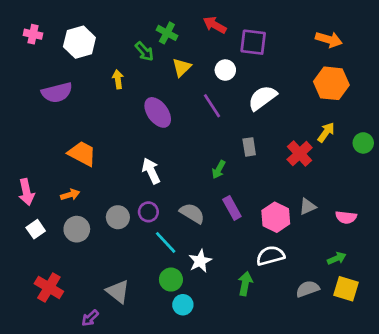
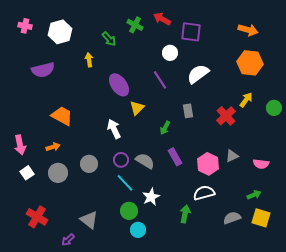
green cross: (167, 33) -> (135, 25), moved
yellow triangle: (182, 67) -> (137, 108), moved
purple circle: (148, 212) -> (121, 160), moved

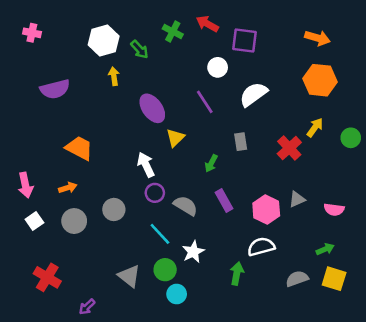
white hexagon: (60, 32) -> (104, 40), moved
purple circle: (121, 160) -> (155, 193), moved
gray triangle: (89, 220) -> (129, 276), moved

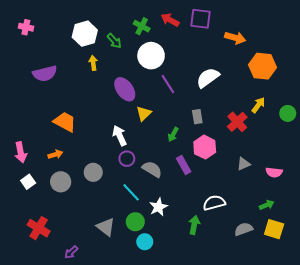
orange arrow: (317, 38) -> (235, 38), moved
purple square: (244, 40) -> (200, 19), moved
white circle: (218, 67) -> (151, 56), moved, size x1.6
pink hexagon: (266, 209) -> (205, 147), moved

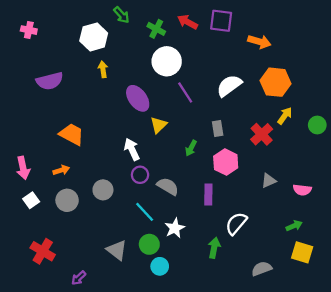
green arrow: (114, 41) -> (121, 15), moved
orange hexagon: (262, 66) -> (276, 82), moved
purple rectangle: (184, 165) -> (208, 195), moved, turned 30
white semicircle: (214, 203) -> (236, 223), turned -35
gray semicircle: (244, 229) -> (262, 269), moved

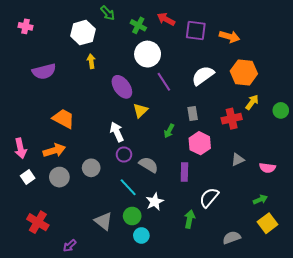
purple square: (221, 21) -> (196, 30), moved
red cross: (262, 134) -> (232, 119), turned 30
orange arrow: (61, 170) -> (54, 150), size x1.5
yellow square: (302, 252) -> (267, 223), turned 36

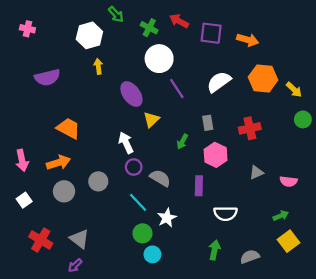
yellow arrow: (252, 102) -> (294, 90), moved, turned 98
white square: (28, 177) -> (24, 200), moved
white semicircle: (209, 198) -> (225, 213), turned -130
green arrow: (190, 219) -> (214, 250), moved
gray triangle: (103, 221) -> (79, 239), moved

